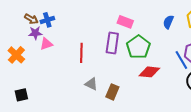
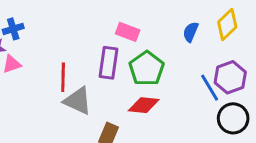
red diamond: (149, 72) -> (144, 105), moved
gray triangle: (91, 84) -> (78, 101), moved, size x1.5

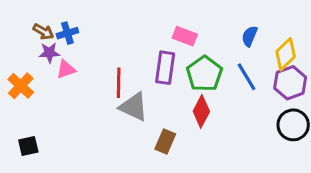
yellow diamond: (227, 25) -> (286, 54), moved
blue line: (210, 88) -> (247, 77), moved
red diamond: (144, 105) -> (201, 111), turned -68

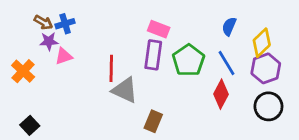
pink rectangle: (185, 36) -> (159, 29), moved
red diamond: (201, 111) -> (221, 94), moved
black square: (28, 146) -> (30, 125), turned -30

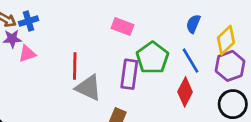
purple rectangle: (153, 55) -> (129, 74), moved

